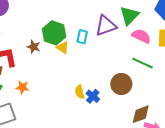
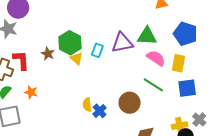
green triangle: (129, 16) -> (147, 36), turned 40

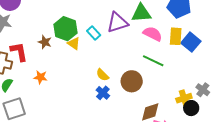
cyan rectangle: (97, 50) -> (94, 33), turned -56
blue square: (187, 88) -> (191, 42), moved, turned -36
orange star: (31, 92) -> (41, 77), moved
yellow semicircle: (87, 105) -> (102, 75), moved, turned -32

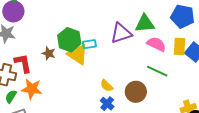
cyan rectangle: (94, 33) -> (89, 44), moved, turned -56
yellow triangle: (74, 43) -> (78, 54), size x1.6
orange star: (41, 77) -> (32, 89), moved, size x1.5

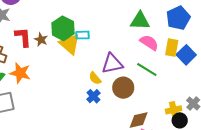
blue pentagon: (183, 16) -> (178, 18), turned 30
purple triangle: (121, 33) -> (112, 64), moved
red L-shape: (23, 63) -> (23, 37), moved

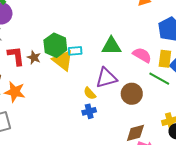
green triangle: (140, 21) -> (111, 46), moved
green line: (147, 70) -> (159, 79), moved
brown circle: (123, 88) -> (132, 94), moved
blue cross: (93, 96) -> (89, 111), turned 32

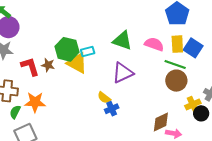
green triangle: (111, 46) -> (122, 41), turned 30
yellow semicircle: (90, 93) -> (104, 98), moved
brown circle: (132, 94) -> (176, 81), moved

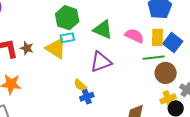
green hexagon: (67, 49) -> (67, 18), moved
green line: (175, 65) -> (154, 58), turned -30
brown circle: (176, 81) -> (166, 73), moved

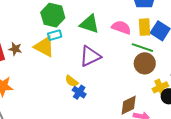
green line: (154, 58) -> (142, 48), turned 30
brown circle: (166, 73) -> (145, 63), moved
blue cross: (87, 97) -> (79, 92), turned -32

